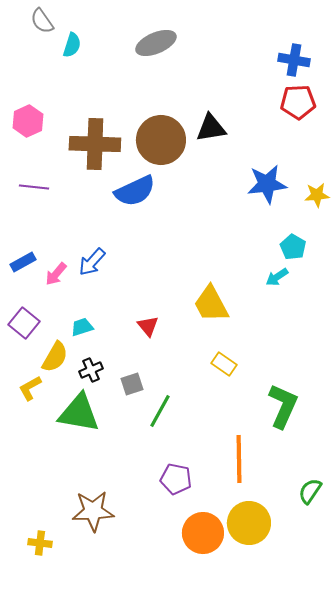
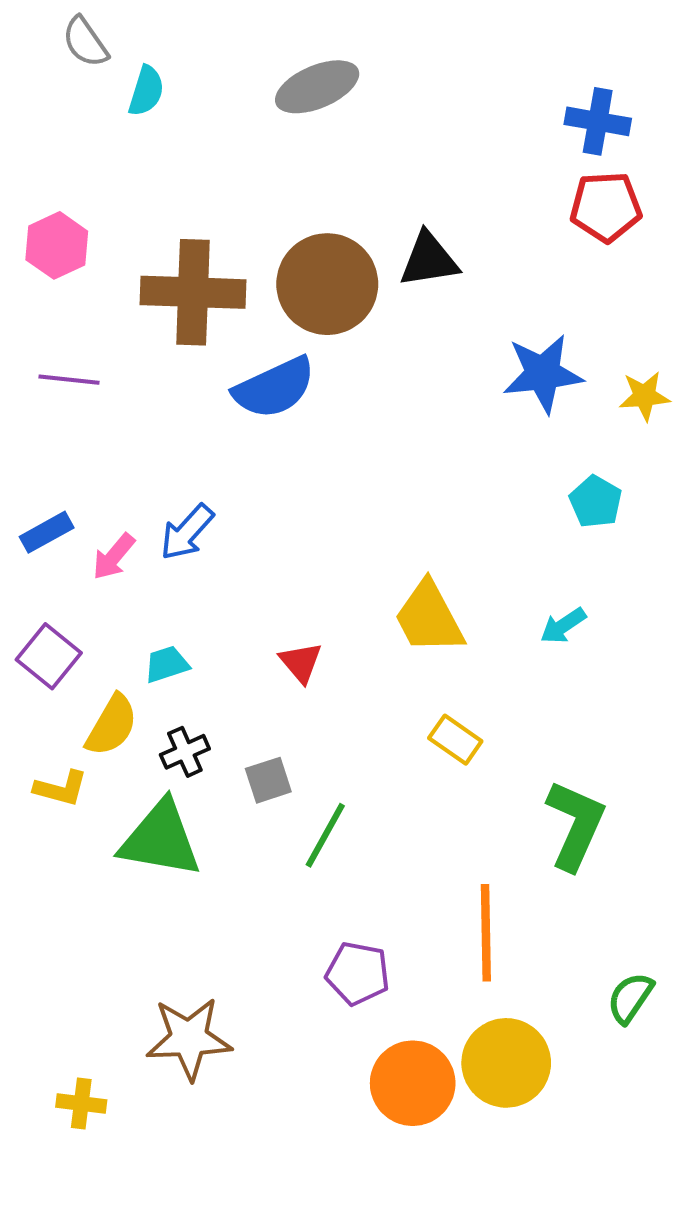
cyan arrow: (277, 277) -> (563, 626), moved
yellow L-shape: (30, 388) -> (61, 788), turned -136

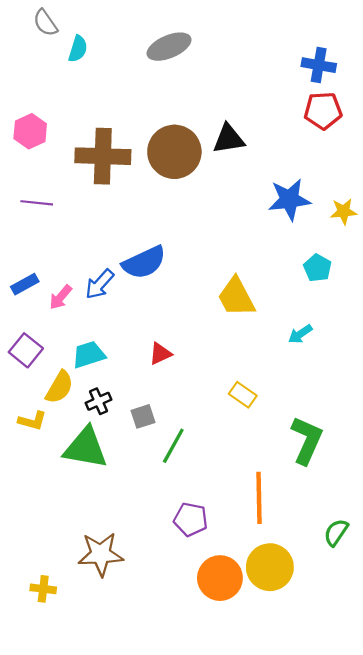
blue semicircle: (274, 388) -> (144, 262), moved
yellow trapezoid: (429, 618) -> (236, 297), moved
red triangle: (301, 662) -> (160, 354), turned 45
cyan trapezoid: (167, 664) -> (89, 355), size x1.4

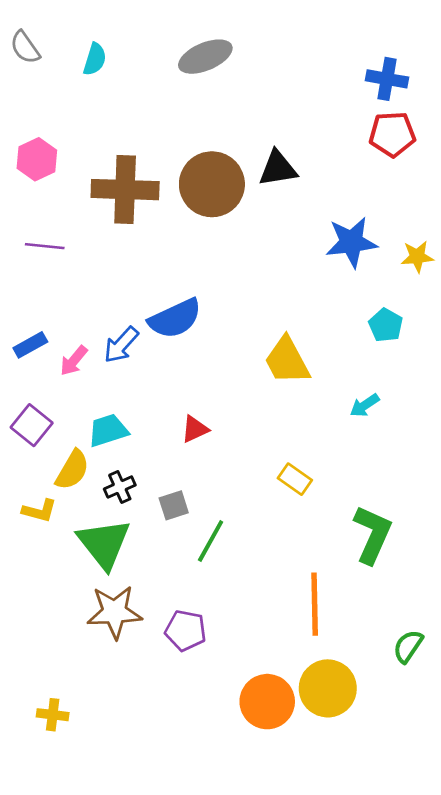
gray semicircle: (45, 23) -> (25, 47), moved
green triangle: (86, 448) -> (104, 544), turned 42
purple pentagon: (191, 519) -> (186, 630), moved
brown star: (101, 554) -> (115, 612), moved

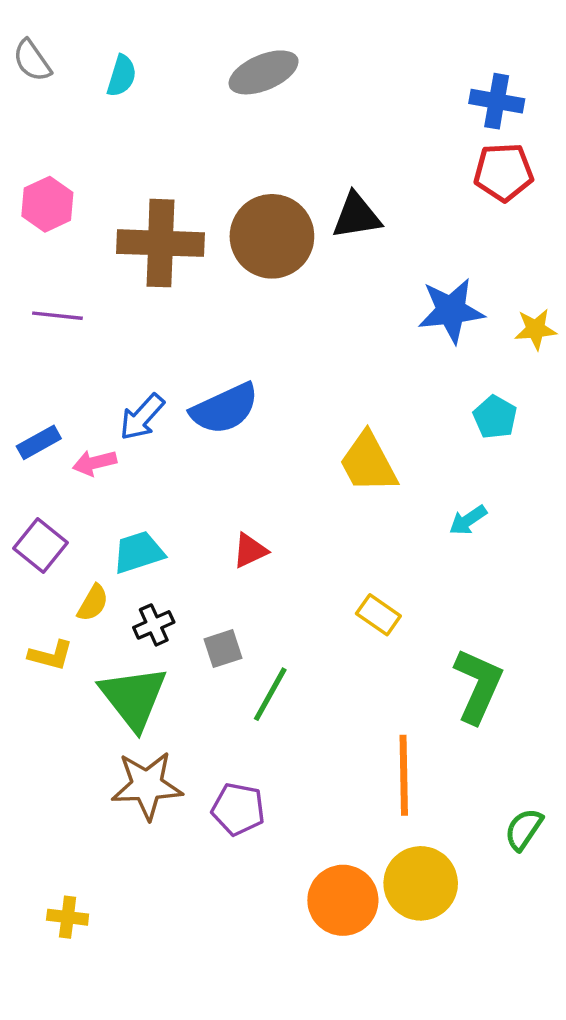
blue arrow: (121, 345) -> (142, 417), moved
pink arrow: (74, 361) -> (95, 463), turned 36
yellow semicircle: (72, 470) -> (93, 603), size x0.7

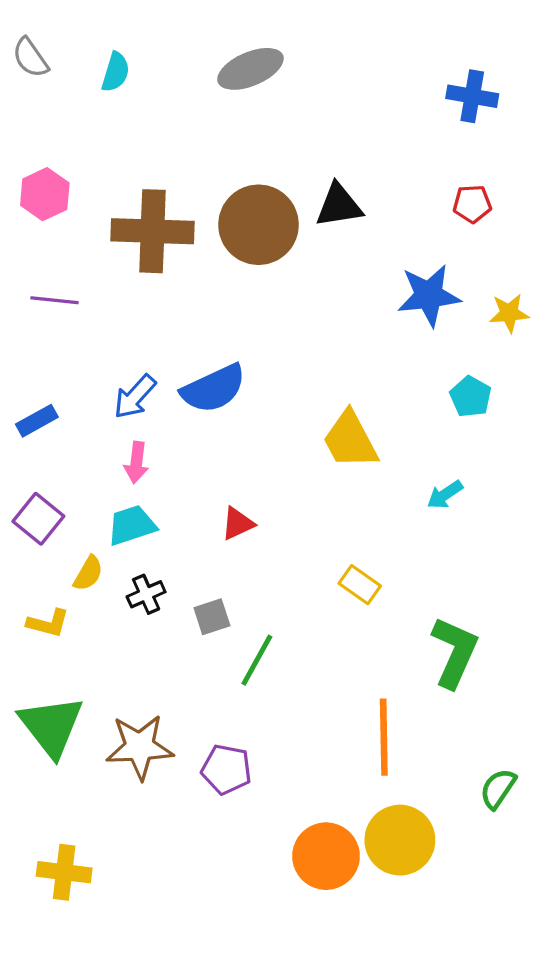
red pentagon: (503, 172) -> (472, 204), moved, size x0.7
pink arrow: (95, 463) -> (136, 463), moved, turned -69
green triangle: (133, 698) -> (51, 726), moved
yellow cross: (68, 917) -> (64, 872), size x1.4

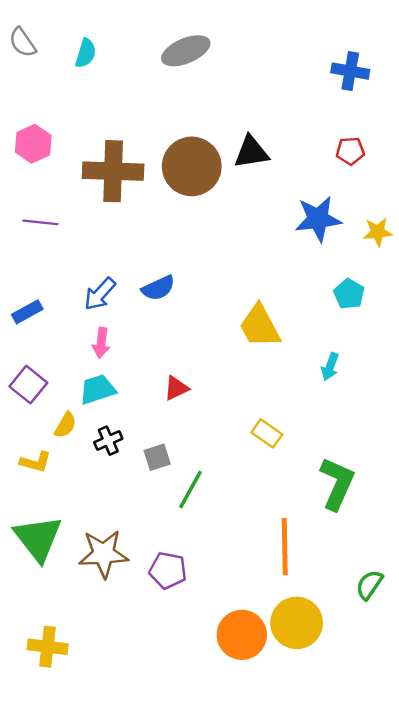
blue semicircle: (214, 389) -> (158, 288), size x0.7
cyan arrow: (445, 495) -> (330, 367), turned -36

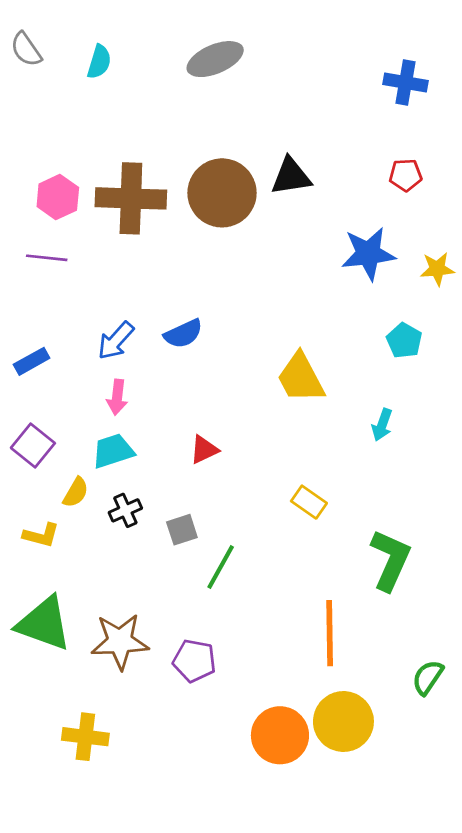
pink hexagon: (33, 144) -> (58, 197), moved
green triangle: (38, 538) -> (44, 624), turned -32
yellow cross: (48, 647) -> (85, 737), moved

